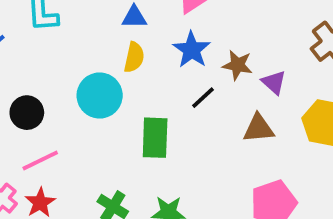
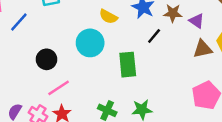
yellow semicircle: (134, 57) -> (108, 17), turned 114
brown triangle: (258, 128) -> (203, 49), moved

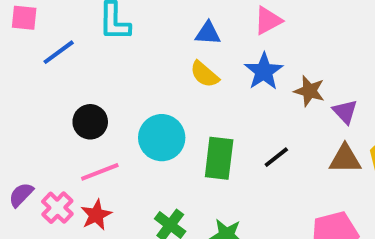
black line: (154, 36) -> (276, 157), moved
cyan circle: (90, 43) -> (162, 138), moved

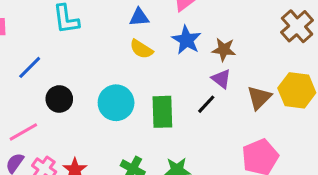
blue line: (59, 52) -> (30, 67), moved
purple triangle: (345, 112) -> (221, 79), moved
brown triangle: (345, 159) -> (259, 98), turned -36
pink line: (100, 172) -> (23, 132), moved

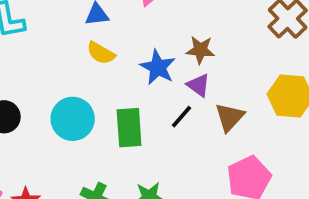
blue star: (187, 40) -> (158, 67), moved
brown triangle: (259, 98) -> (230, 117), moved

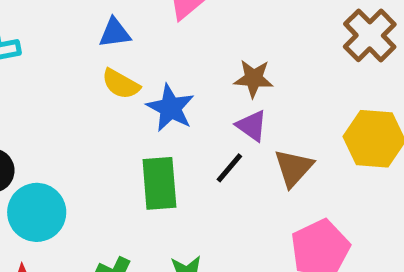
blue star: (158, 67) -> (170, 108), moved
cyan circle: (73, 119) -> (37, 212), moved

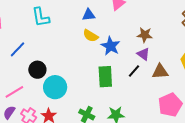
brown triangle: (294, 168) -> (160, 72), turned 42

